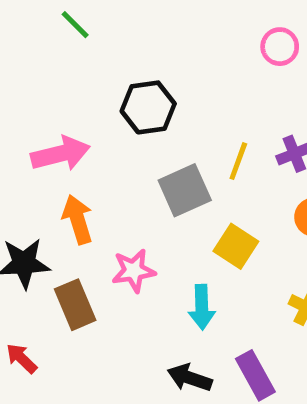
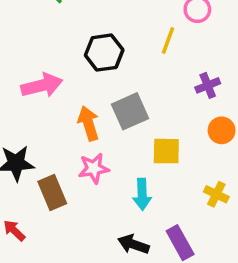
yellow line: (238, 161) -> (168, 40), moved
orange arrow: (78, 219) -> (89, 123), moved
yellow square: (236, 246) -> (166, 151), turned -32

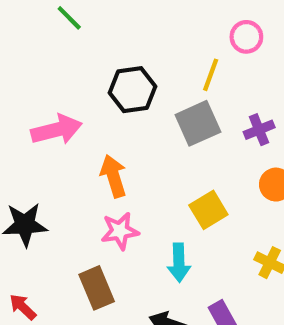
gray square: (130, 111) -> (198, 123), moved
yellow square: (166, 151) -> (208, 210), turned -32
brown rectangle: (52, 193) -> (97, 288), moved

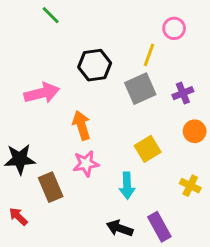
brown rectangle: (97, 288) -> (51, 187), moved

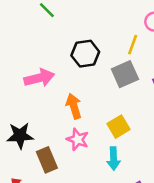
yellow square: (148, 149) -> (119, 127), moved
pink star: (86, 164) -> (78, 139), turned 30

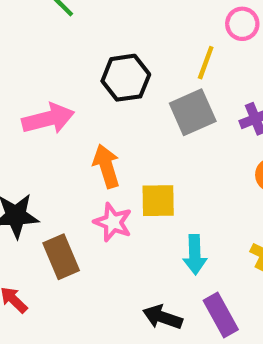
yellow square: (119, 127) -> (158, 201), moved, turned 30
cyan arrow: (113, 159) -> (195, 255), moved

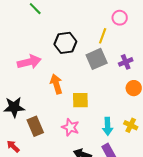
pink star: (113, 222) -> (70, 127), moved
cyan arrow: (195, 255) -> (108, 126), moved

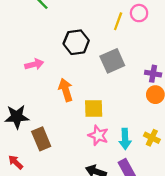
yellow line: (103, 36) -> (118, 21), moved
pink arrow: (29, 62) -> (34, 64), size x0.7
purple cross: (126, 62) -> (153, 74), moved, turned 32
pink star: (70, 127) -> (98, 135), moved

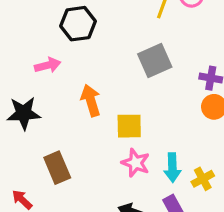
black hexagon: (76, 42) -> (78, 24), moved
black star: (17, 117) -> (24, 113), moved
yellow cross: (152, 138) -> (203, 179), moved, turned 35

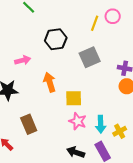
black hexagon: (78, 24) -> (56, 39), moved

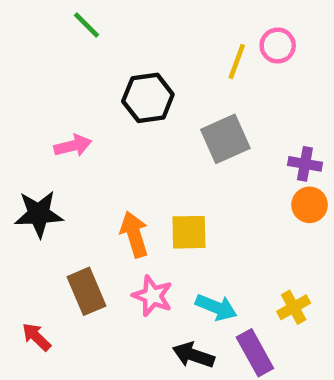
orange arrow: (50, 82) -> (134, 234), moved
pink star: (78, 121) -> (153, 296), moved
cyan arrow: (101, 124) -> (216, 307), moved, turned -66

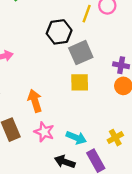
black hexagon: (148, 98) -> (59, 32), moved
yellow square: (189, 232) -> (80, 82), moved

